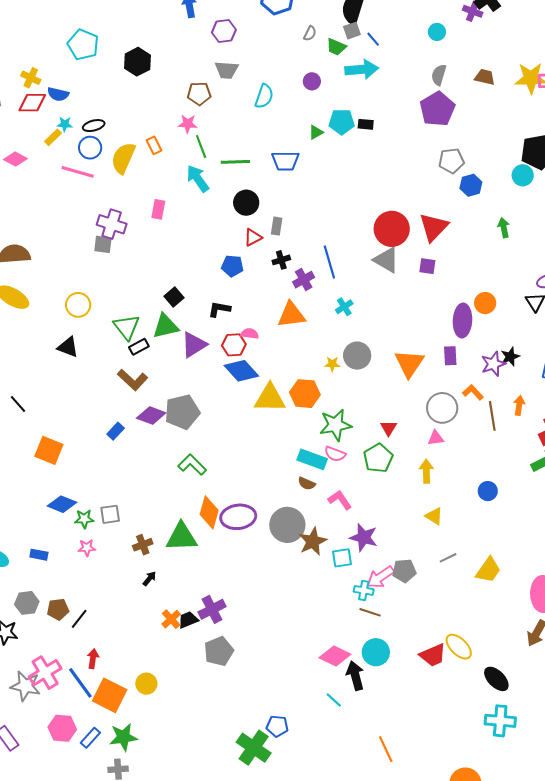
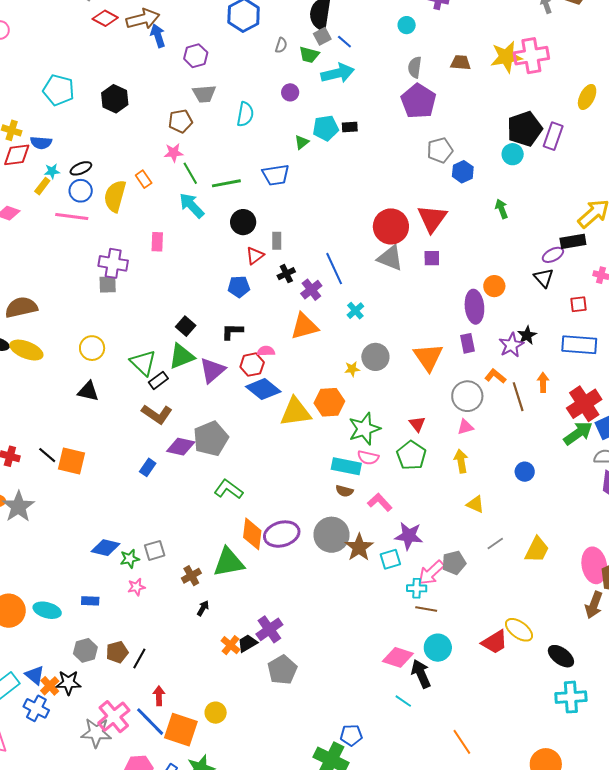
orange square: (49, 450) -> (72, 461), moved

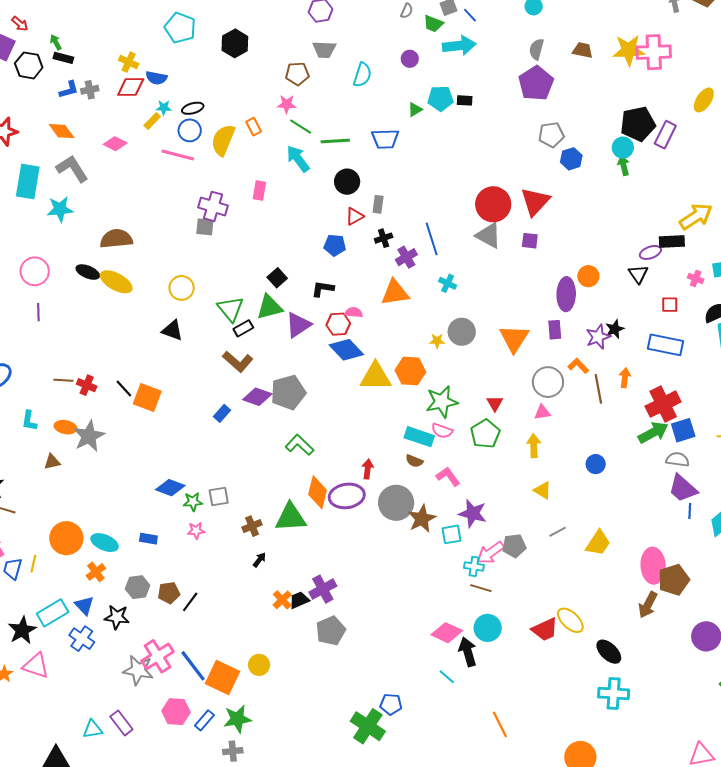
green line: (190, 173) -> (301, 127), turned -35
green arrow: (502, 209) -> (624, 166), moved
cyan cross: (355, 311) -> (448, 283), turned -30
orange cross: (50, 686) -> (96, 572), moved
red arrow: (159, 696) -> (368, 469), moved

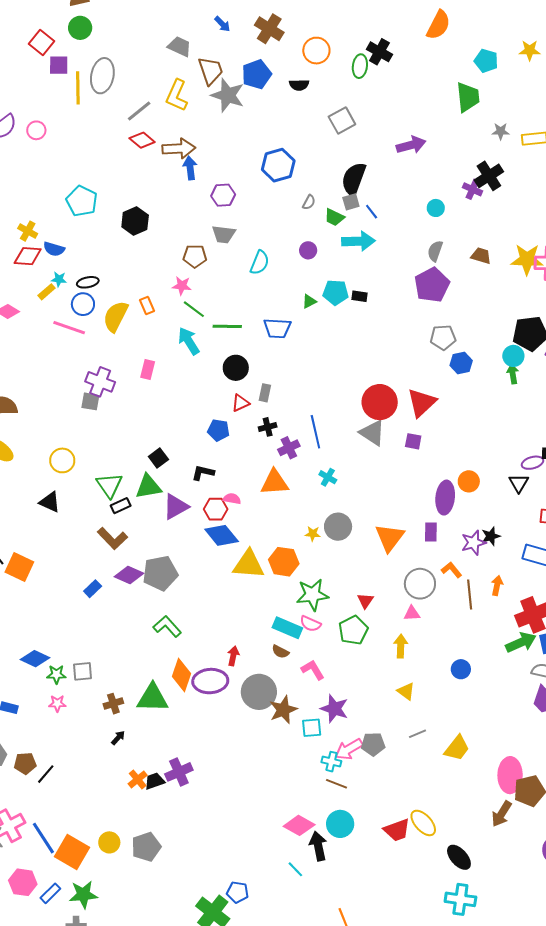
gray pentagon: (331, 631) -> (146, 847), moved

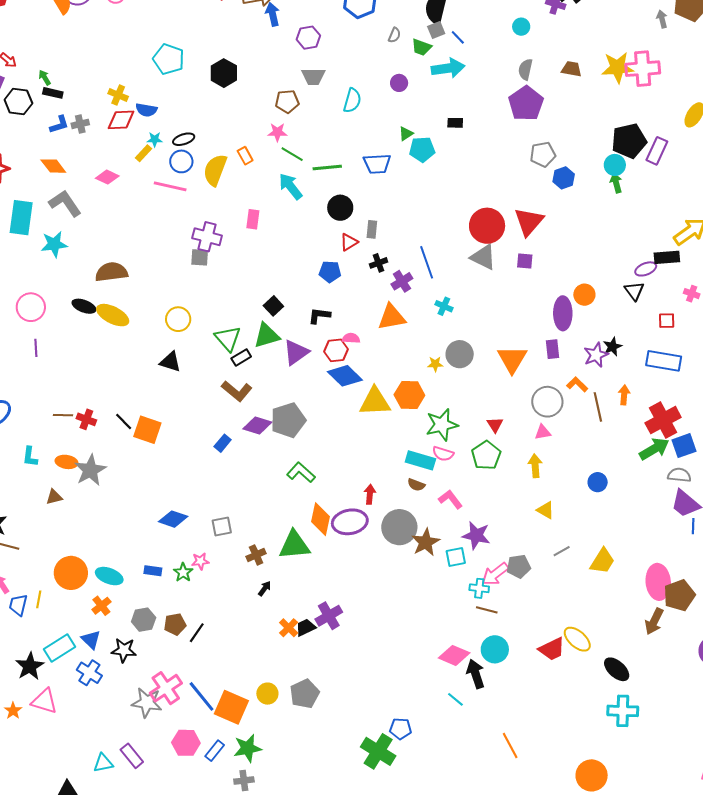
cyan pentagon: (336, 292) -> (422, 149), moved
green star: (56, 674) -> (183, 572), moved, turned -30

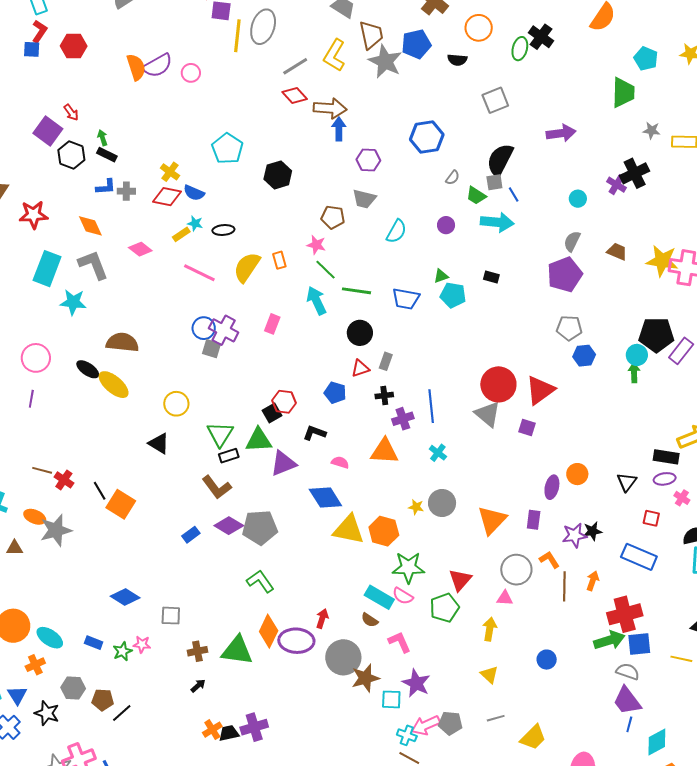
blue circle: (181, 161) -> (204, 328), moved
purple ellipse: (646, 269) -> (665, 479), moved
purple ellipse: (563, 313) -> (552, 487), size x0.7
red hexagon: (336, 350) -> (284, 402), moved
red triangle: (495, 425) -> (460, 580), size x1.4

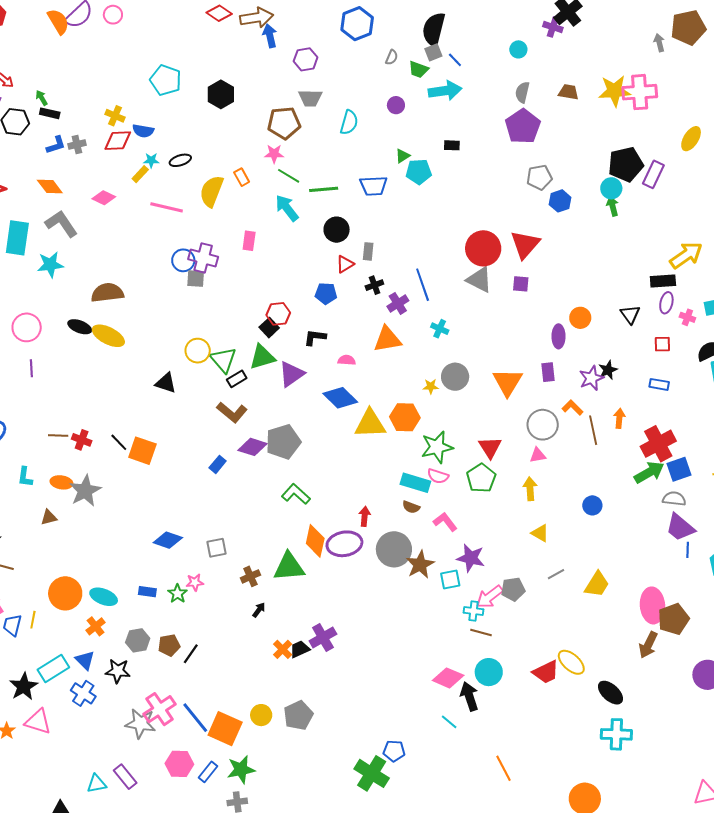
brown pentagon: (333, 217) -> (284, 123), size x1.4
yellow circle: (176, 404) -> (198, 351), moved
purple ellipse: (665, 479) -> (666, 303), turned -55
blue rectangle: (639, 557) -> (659, 384), size x0.6

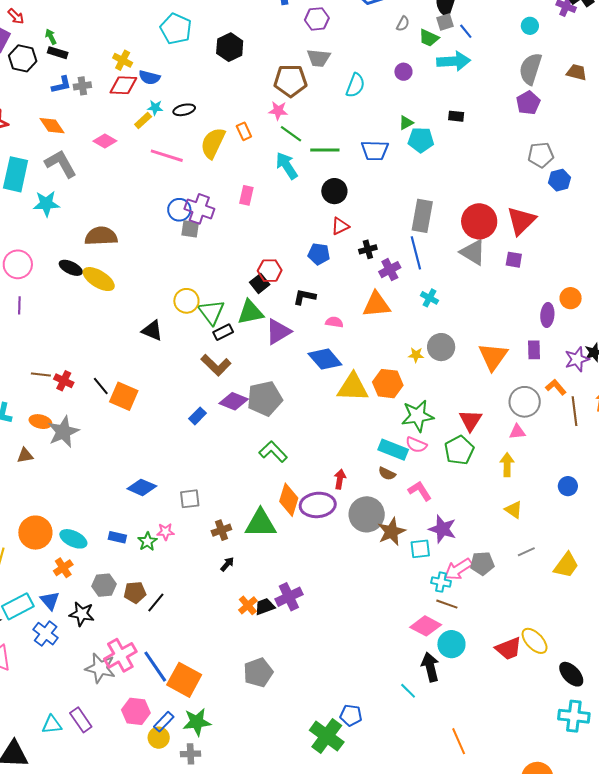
gray semicircle: (522, 92) -> (531, 69), size x1.5
purple pentagon: (523, 126) -> (528, 103), size x0.7
gray rectangle: (368, 251) -> (422, 216), moved, size x1.8
pink diamond: (448, 678) -> (426, 626), moved
yellow circle: (261, 715) -> (159, 738), moved

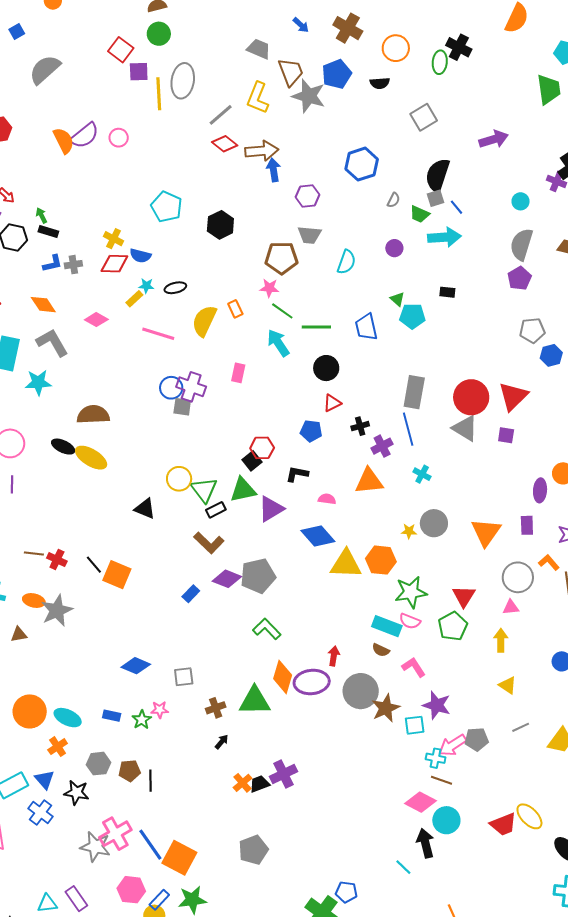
green triangle: (406, 123) -> (397, 299), turned -49
blue trapezoid: (375, 150) -> (366, 327), turned 76
black line: (156, 603) -> (150, 781), turned -40

